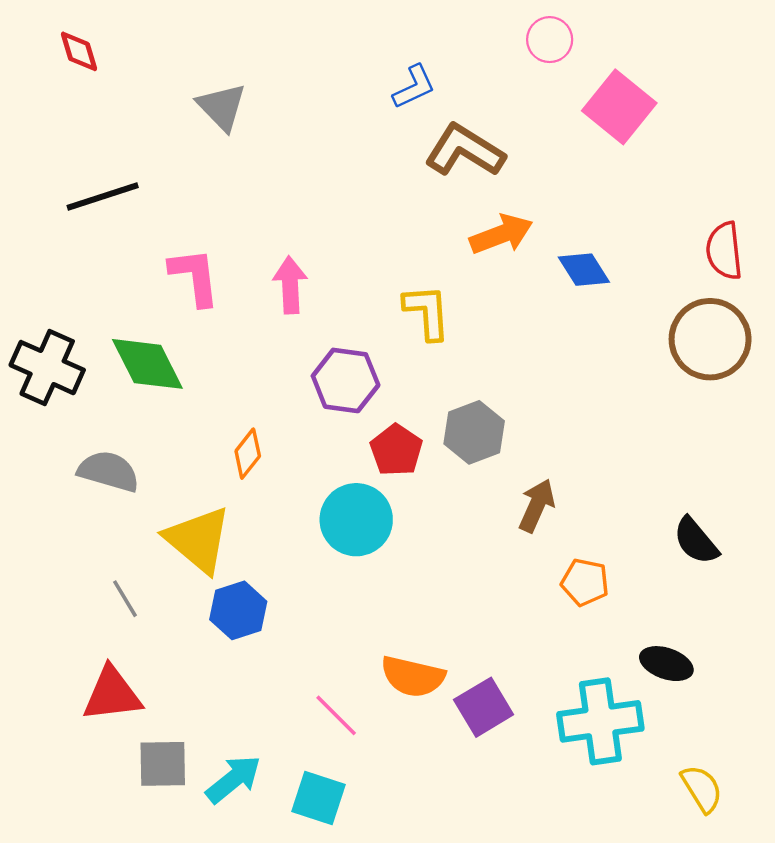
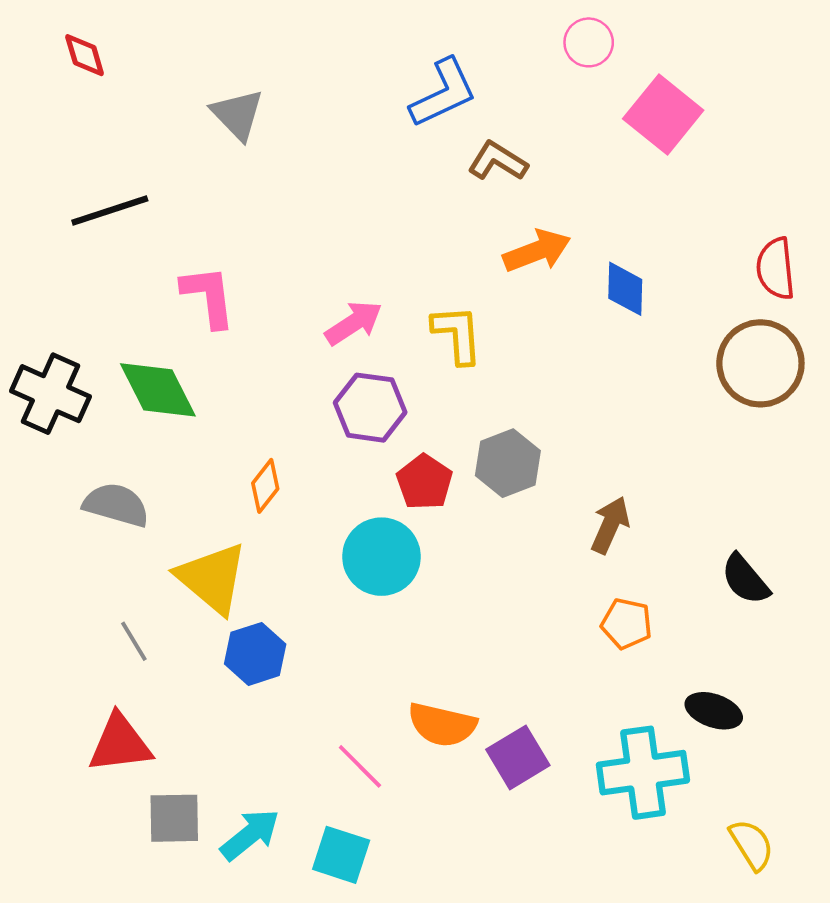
blue L-shape: (414, 87) -> (443, 93), size x1.5
brown L-shape: (465, 150) -> (498, 161), size x0.7
blue diamond: (584, 270) -> (625, 289), turned 34
pink arrow: (290, 285) -> (354, 323), moved, turned 60
brown arrow: (537, 506) -> (610, 525), moved

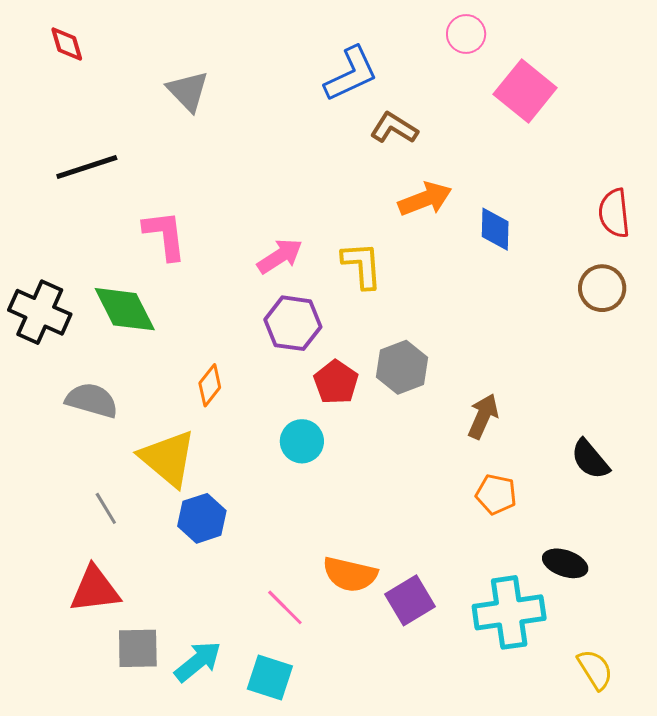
brown circle: (760, 363) -> (602, 288), size x0.7
cyan circle: (381, 557) -> (302, 441), size x0.7

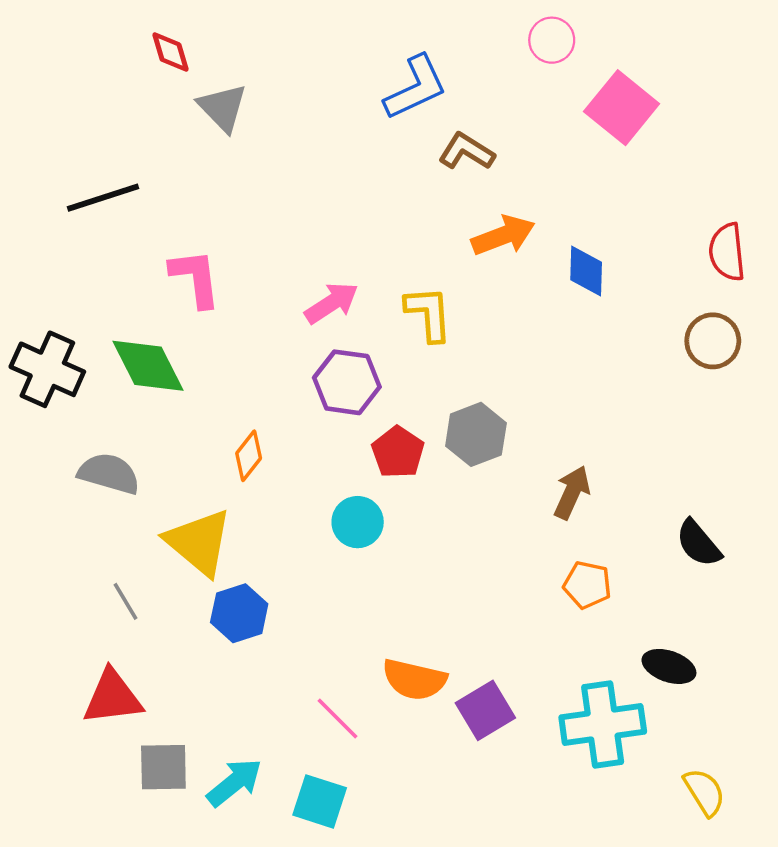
red diamond: (67, 44) -> (170, 52), moved

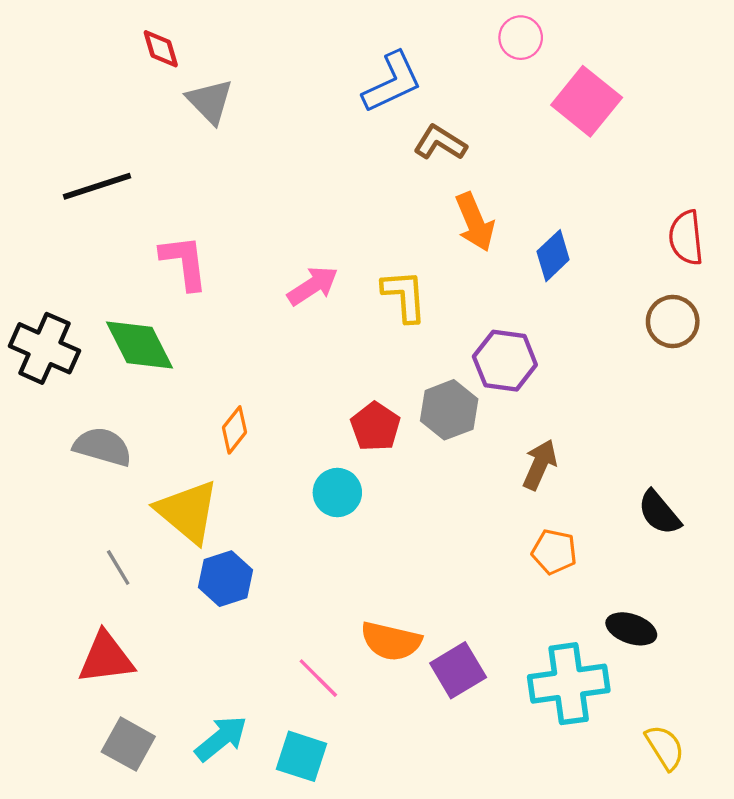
orange arrow: (503, 236) -> (475, 222), turned 88
blue diamond: (586, 271) -> (553, 256), turned 45
purple hexagon: (347, 382) -> (505, 361), moved
gray square: (163, 767) -> (128, 744), moved, turned 30

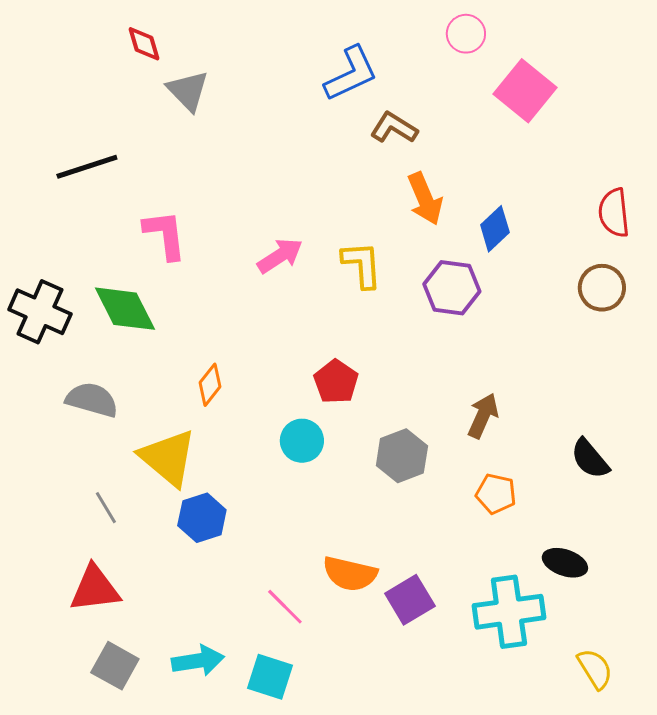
purple hexagon: (505, 361) -> (452, 288), moved
gray hexagon: (449, 410) -> (402, 456), moved
cyan arrow: (221, 738) -> (198, 661), turned 30

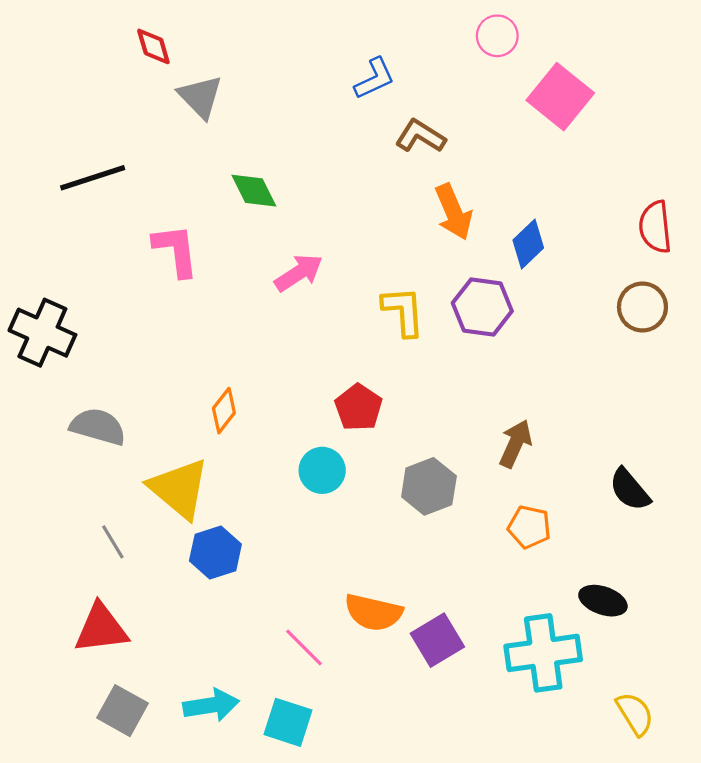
blue L-shape: (351, 74) -> (374, 79), size x0.7
yellow L-shape: (362, 265) -> (403, 311), moved
green diamond: (125, 309) -> (254, 191), moved, size x0.7

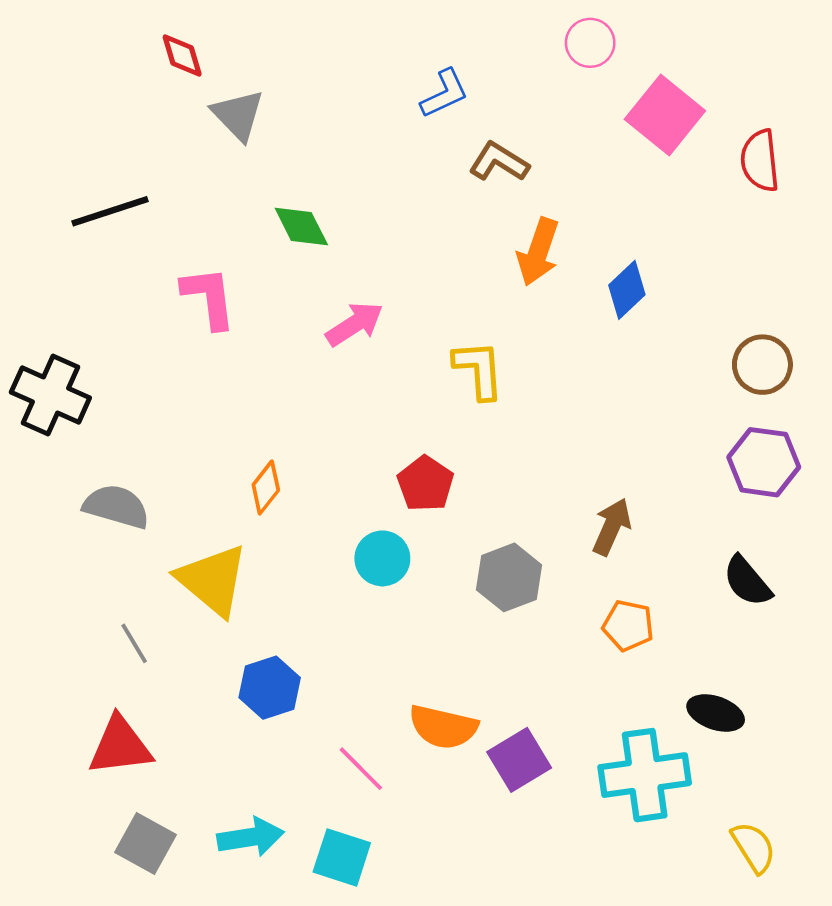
orange arrow: (453, 212) -> (538, 252), turned 42
red semicircle: (655, 227) -> (760, 161), moved
purple hexagon: (482, 307) -> (764, 462), moved
blue hexagon: (215, 553) -> (270, 688), moved

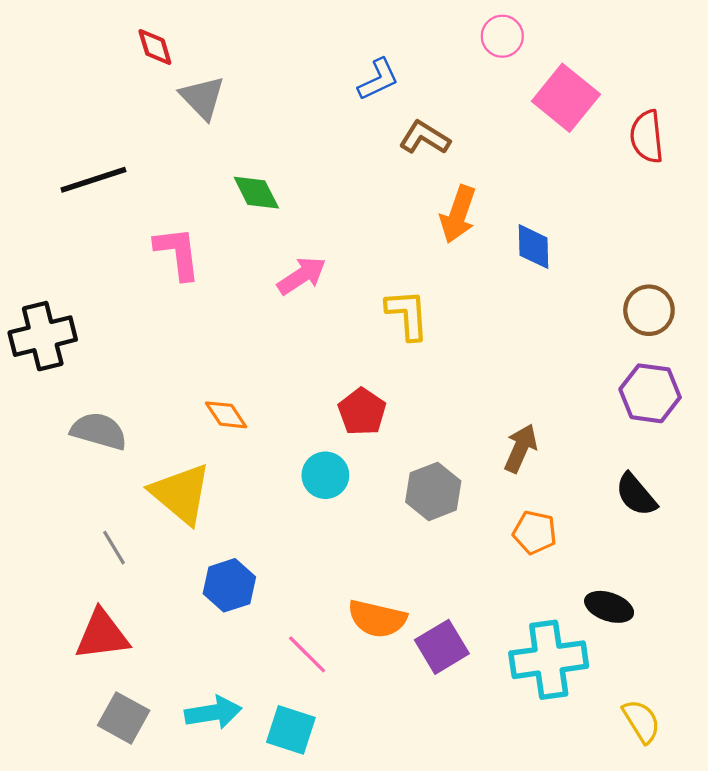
blue diamond: (627, 290) -> (534, 247), turned -48
black cross: (50, 395) -> (43, 336), turned -38
orange diamond: (266, 487) -> (226, 415), turned -72

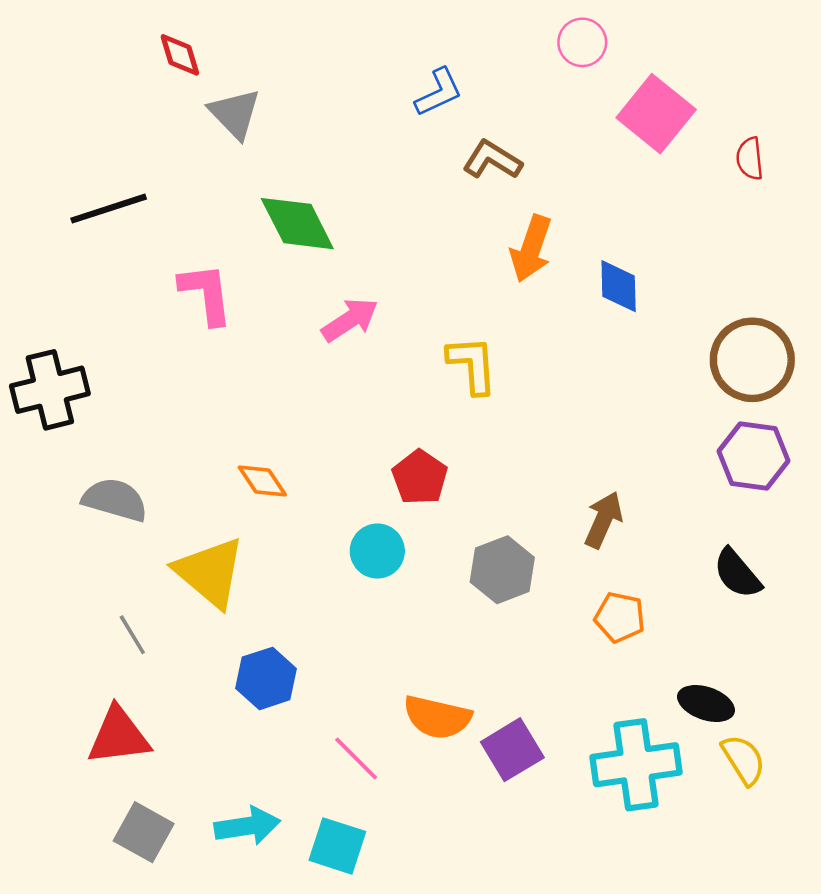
red semicircle: (647, 137) -> (750, 159), size x0.7
green diamond: (256, 193) -> (297, 224), size x1.4
brown circle: (649, 310) -> (752, 360), size x1.4
yellow semicircle: (641, 721) -> (744, 760), moved

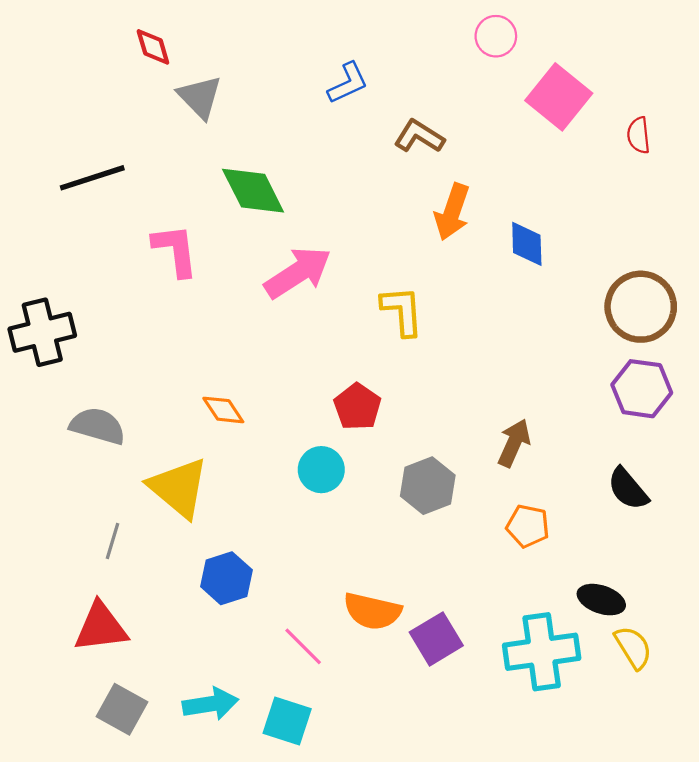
blue L-shape: (439, 92) -> (348, 83), moved
pink arrow: (350, 320) -> (298, 273), size x1.4
gray line: (132, 635) -> (113, 541), turned 48

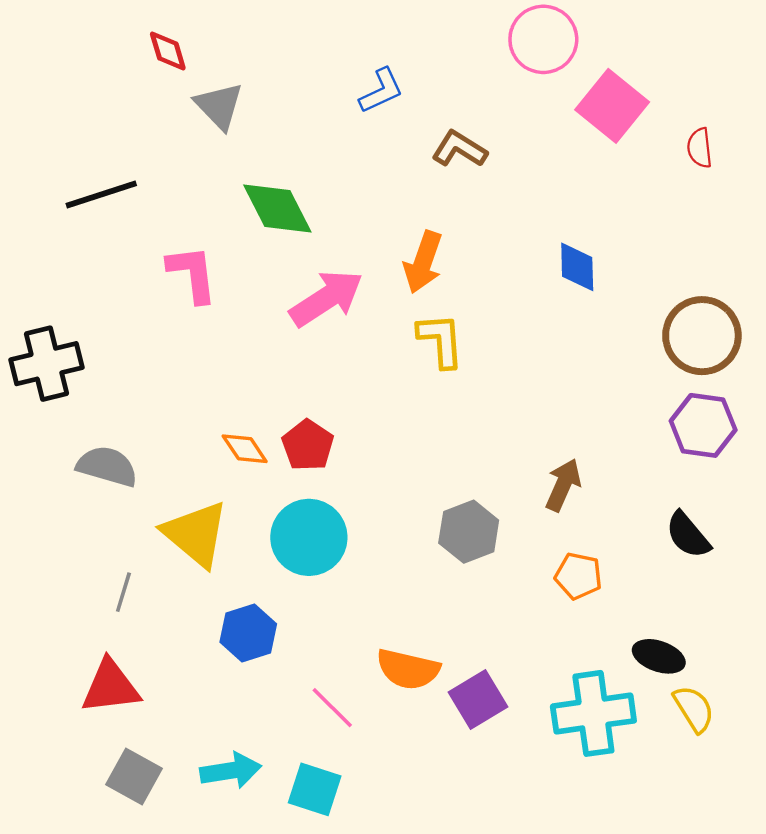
pink circle: (496, 36) -> (543, 39), size x1.5
orange arrow: (452, 212) -> (423, 262), moved
red pentagon: (357, 407) -> (308, 445), moved
cyan circle: (321, 470) -> (309, 537), moved, size x1.5

